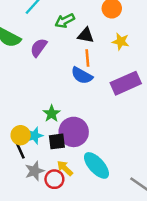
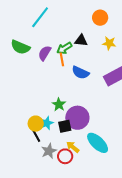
green arrow: (65, 21) -> (64, 48), moved
orange line: (87, 58) -> (62, 59), moved

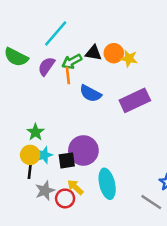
cyan line: (40, 17) -> (56, 33), moved
orange circle: (100, 18) -> (114, 53), moved
green star: (59, 105) -> (35, 132), moved
black line: (36, 136) -> (30, 170), turned 32
cyan ellipse: (98, 143) -> (107, 184), turned 30

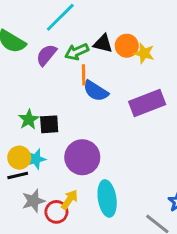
orange line: (68, 75) -> (84, 75), moved
green star: (35, 132) -> (29, 119), moved
black square: (67, 160) -> (49, 124), moved
black line: (30, 170) -> (18, 175), turned 66
yellow arrow: (75, 187) -> (70, 200), turned 78

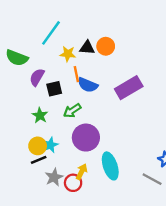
green arrow: (77, 52) -> (72, 111), moved
yellow star: (144, 53) -> (68, 54), moved
purple semicircle: (46, 55) -> (37, 77), moved
black square: (49, 124) -> (54, 89), moved

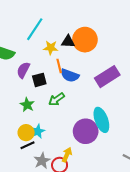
orange circle: (106, 46) -> (85, 40), size x1.5
purple circle: (86, 138) -> (86, 131), moved
cyan ellipse: (110, 166) -> (101, 120), moved

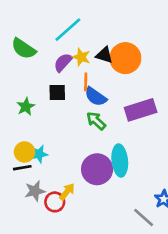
purple semicircle: (23, 70) -> (63, 62), moved
green arrow: (56, 99) -> (96, 121), moved, turned 63
green star: (27, 105) -> (26, 107), moved

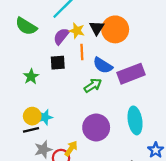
black triangle: (104, 55) -> (97, 28), turned 49
blue semicircle: (96, 97) -> (103, 65), moved
green arrow: (96, 121) -> (93, 85), turned 108
cyan ellipse: (120, 161) -> (135, 120), moved

